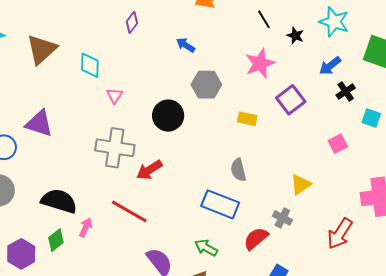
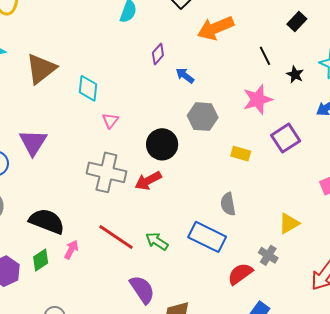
purple diamond: (132, 22) -> (158, 54), moved
purple triangle: (39, 123) -> (33, 142), turned 40
red arrow: (149, 170) -> (148, 181), moved
green arrow: (206, 248) -> (157, 241), moved

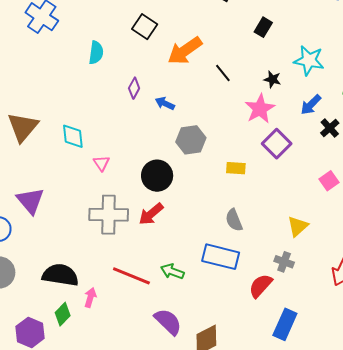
black line: (265, 56) -> (223, 73), moved
pink star: (258, 99) -> (260, 109), moved

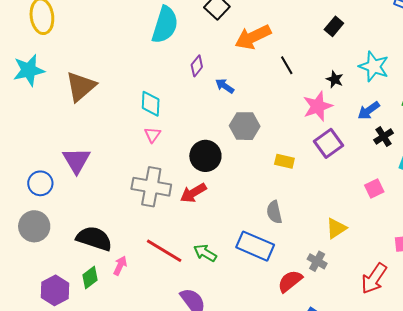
cyan semicircle: (96, 53) -> (165, 25), size x1.6
cyan diamond: (73, 136) -> (151, 104), moved

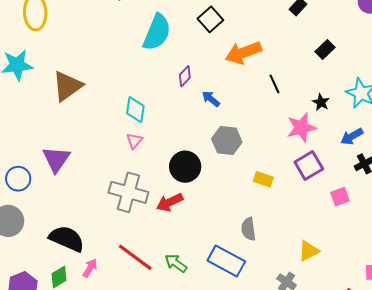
pink square: (374, 188) -> (340, 197), moved

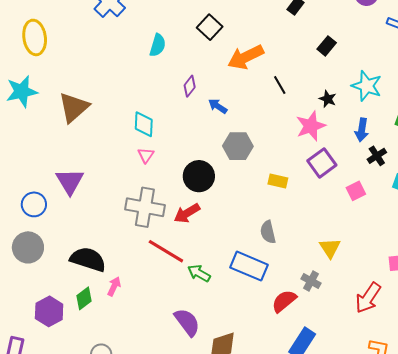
cyan semicircle: (157, 32) -> (158, 45), size x0.6
blue arrow: (352, 136) -> (362, 130), turned -45
yellow triangle: (309, 251) -> (330, 248), turned -30
red line: (135, 257) -> (166, 251), moved

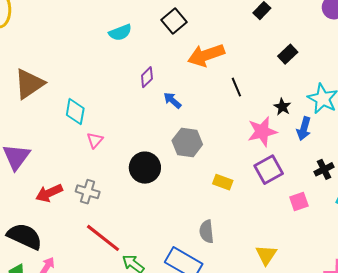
cyan semicircle: (158, 45) -> (120, 32), turned 45
cyan diamond: (144, 124) -> (75, 112), moved
blue arrow: (362, 130) -> (304, 129), moved
gray cross: (145, 207) -> (88, 192), size x0.6
red arrow: (187, 213) -> (49, 193), moved

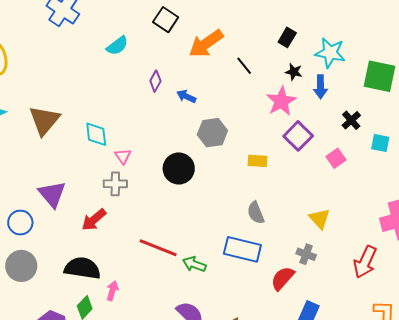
black rectangle: (288, 54) -> (287, 37), moved
gray cross: (88, 192) -> (115, 184), moved

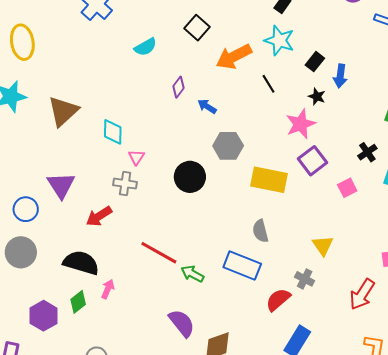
cyan star: (330, 53) -> (279, 40), moved
blue arrow: (320, 87) -> (340, 76), moved
yellow rectangle: (257, 161) -> (269, 180), size x1.8

